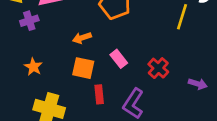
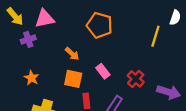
orange arrow: (82, 38) -> (72, 54), turned -120
purple arrow: (198, 84) -> (169, 92), size x1.5

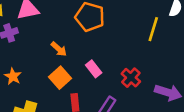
orange square: (73, 79) -> (60, 78), turned 36

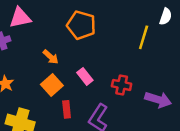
red cross: (131, 78) -> (122, 85), turned -30

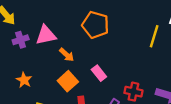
pink triangle: (20, 18) -> (46, 35), moved
red cross: (122, 85) -> (133, 92), moved

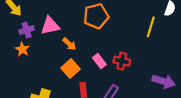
orange pentagon: (95, 25) -> (96, 16), turned -30
orange star: (24, 80) -> (22, 49), moved
red cross: (133, 92) -> (122, 61), moved

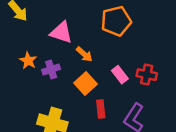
pink triangle: (50, 26) -> (61, 33), turned 30
purple cross: (27, 30) -> (51, 69), moved

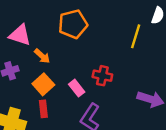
pink rectangle: (120, 75) -> (77, 88), moved
red rectangle: (101, 109) -> (43, 109), moved

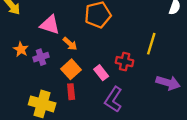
yellow line: (136, 36) -> (151, 44), moved

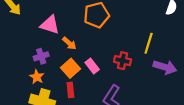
orange star: (21, 49) -> (37, 77), moved
pink rectangle: (101, 73) -> (92, 66), moved
purple arrow: (168, 83) -> (165, 67), moved

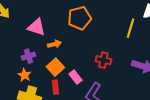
orange arrow: (69, 43) -> (54, 44), turned -56
yellow line: (149, 43) -> (130, 28), moved
pink rectangle: (92, 66) -> (75, 77), moved

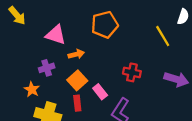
yellow line: (130, 28) -> (163, 36), turned -48
orange star: (24, 75) -> (32, 89), moved

